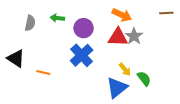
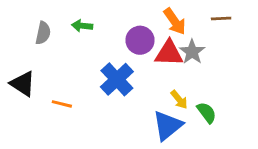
brown line: (166, 13) -> (221, 19), moved
orange arrow: (122, 15) -> (175, 21), turned 30
purple circle: (84, 28) -> (140, 40), moved

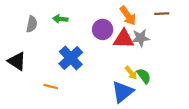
gray star: (192, 52) -> (141, 38), turned 30
blue cross: (117, 79) -> (71, 58), moved
orange line: (62, 104) -> (51, 87), moved
green semicircle: (207, 113) -> (144, 76), moved

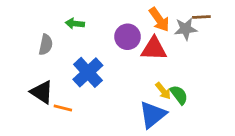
gray semicircle: (32, 24) -> (46, 45), moved
gray star: (141, 38) -> (186, 29), moved
black triangle: (17, 61) -> (42, 92), moved

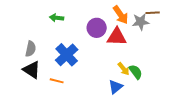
gray semicircle: (46, 45) -> (31, 49), moved
orange line: (63, 108) -> (57, 81), moved
blue triangle: (153, 115) -> (116, 87), size x0.7

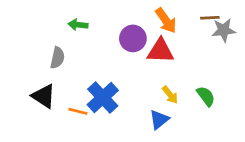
gray star: (141, 22) -> (224, 30), moved
gray semicircle: (31, 49) -> (57, 58), moved
blue cross: (67, 55) -> (103, 98), moved
green semicircle: (136, 72) -> (206, 96), moved

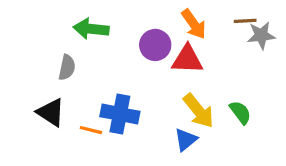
green arrow: (78, 25) -> (91, 29), size x1.5
yellow arrow: (170, 95) -> (199, 111), size x1.6
blue cross: (103, 98) -> (120, 114), turned -36

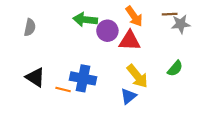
green arrow: (91, 29) -> (85, 20), moved
gray semicircle: (67, 67) -> (30, 27), moved
green semicircle: (240, 112) -> (175, 68), moved, turned 77

